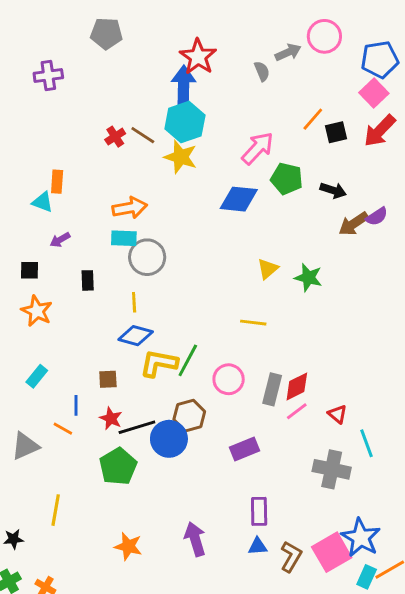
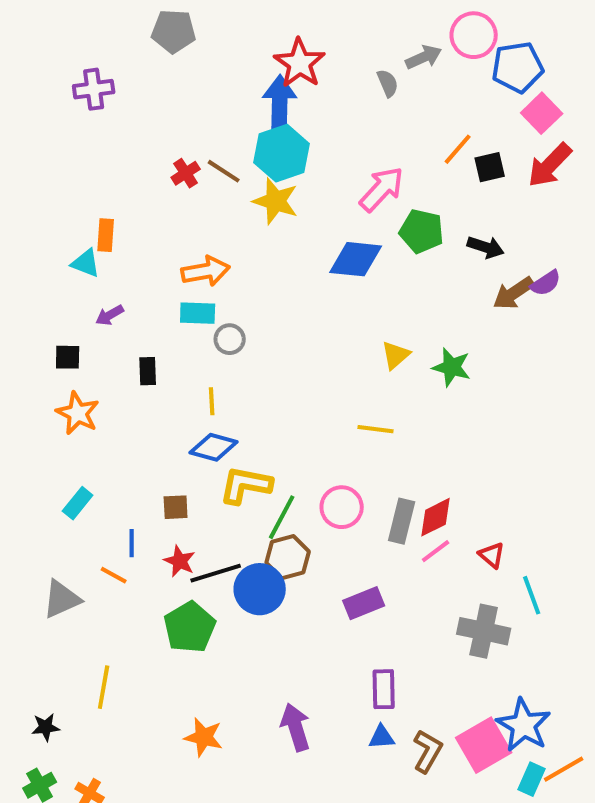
blue pentagon: (380, 60) -> (518, 67), moved
gray circle: (147, 257) -> (230, 339), size x0.6
green line: (188, 360) -> (282, 517), moved

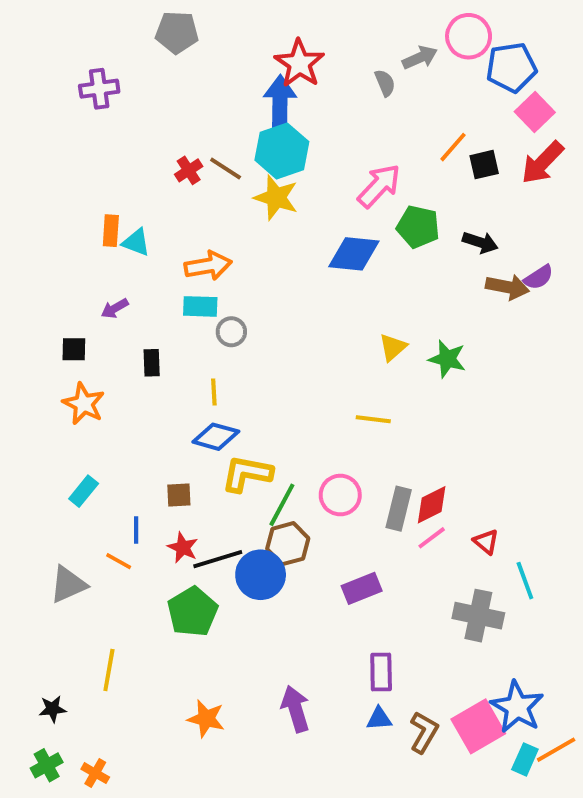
cyan triangle: (86, 263) -> (136, 242), moved
brown arrow: (514, 293) -> (507, 287), turned -135

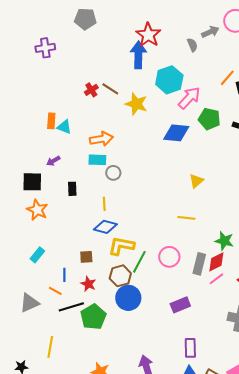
cyan hexagon: (282, 151) -> (169, 80), moved
black square: (74, 349) -> (32, 182), size x1.5
green star: (447, 359) -> (224, 241), moved
brown hexagon: (288, 544) -> (120, 276), moved
black line: (218, 559) -> (71, 307), moved

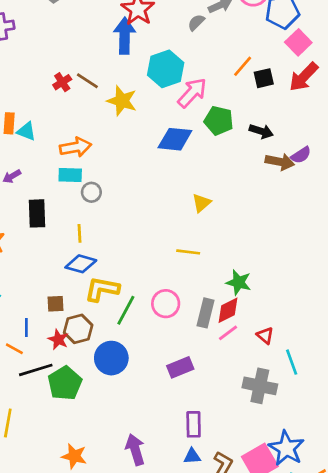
gray semicircle: (192, 45) -> (196, 22), turned -112
black rectangle: (72, 189) -> (37, 213), size x1.5
brown hexagon: (120, 276) -> (78, 329), moved

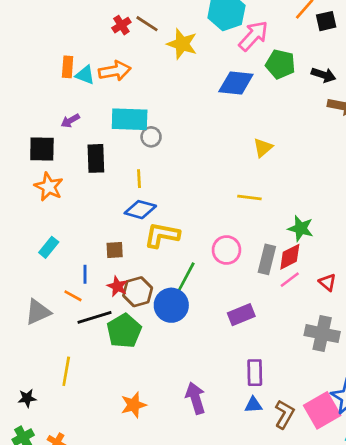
orange arrow: (75, 147) -> (115, 71), moved
cyan rectangle: (70, 175) -> (130, 119), size x1.5
green line: (126, 310) -> (186, 277), moved
brown hexagon: (78, 329) -> (138, 292), moved
orange star: (74, 456) -> (134, 405), turned -30

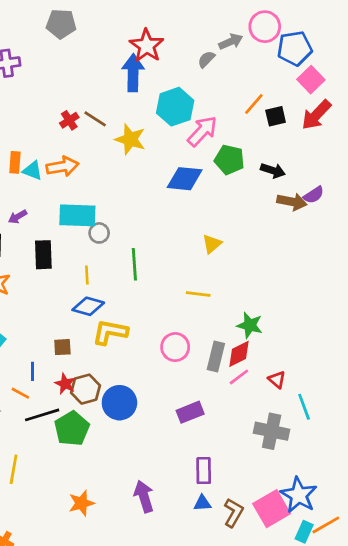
green line: (186, 277) -> (134, 264), moved, turned -32

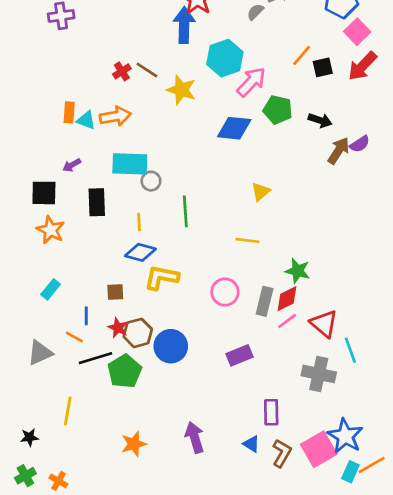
brown arrow: (292, 202) -> (339, 151), turned -68
red triangle: (277, 380) -> (324, 324), size x1.6
purple rectangle: (204, 471) -> (271, 412), moved
blue triangle: (202, 503) -> (251, 444), turned 36

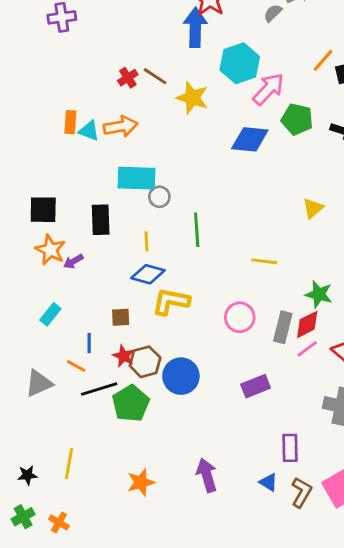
purple arrow: (72, 165) -> (73, 261), moved
yellow triangle: (261, 192) -> (313, 208), moved
yellow line: (68, 411) -> (69, 464), moved

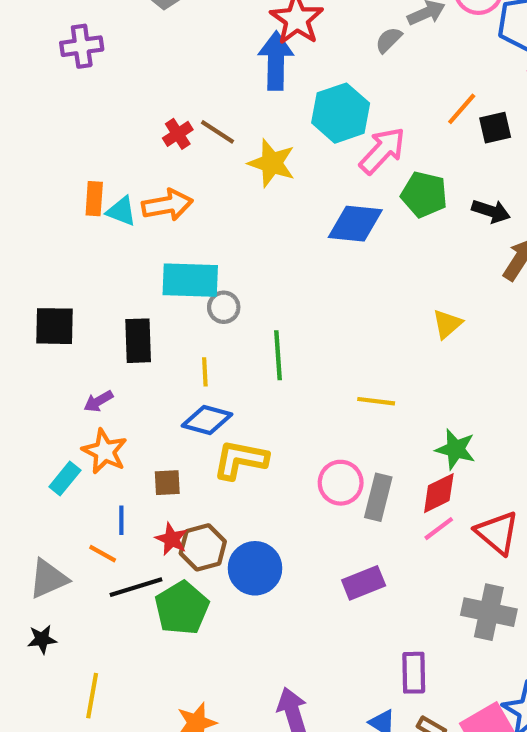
orange star: (50, 250) -> (105, 451), moved
gray rectangle: (283, 327) -> (378, 497), moved
black star: (27, 475) -> (42, 639), moved

